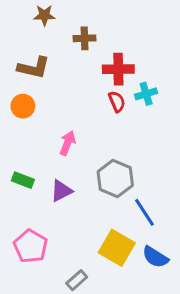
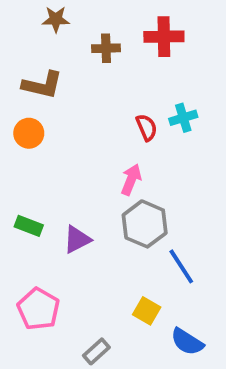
red cross: (118, 69) -> (164, 37), moved
pink arrow: (67, 143) -> (131, 180), moved
yellow square: (117, 248) -> (147, 311), size x0.6
blue semicircle: (155, 257) -> (187, 342), moved

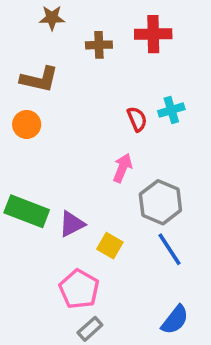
gray hexagon: (145, 224) -> (160, 202), moved
green rectangle: (29, 226) -> (27, 211), size x1.6
pink pentagon: (38, 309) -> (79, 289), moved
yellow square: (147, 311) -> (110, 246), moved
blue semicircle: (187, 342) -> (175, 320), turned -84

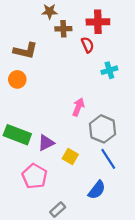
brown star: (52, 18) -> (50, 11), moved
red semicircle: (137, 119) -> (88, 45), moved
pink pentagon: (79, 289) -> (35, 176), moved
blue semicircle: (175, 320) -> (97, 190), moved

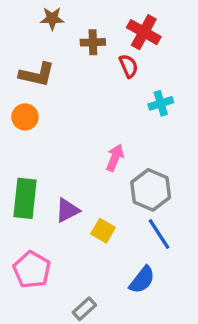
brown star: (50, 11) -> (52, 19), moved
red cross: (98, 22) -> (144, 32), turned 30
green rectangle: (17, 135) -> (25, 198), turned 75
pink pentagon: (35, 176) -> (32, 270), moved

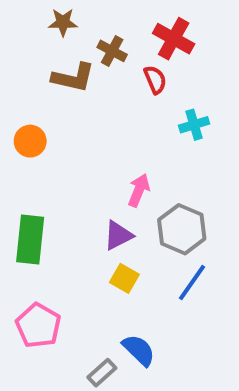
brown cross: (93, 42) -> (112, 51), turned 30
brown L-shape: (37, 75) -> (73, 78), moved
purple triangle: (67, 210) -> (118, 235), moved
blue line: (159, 234) -> (192, 282), turned 68
blue semicircle: (142, 280) -> (139, 350), moved, turned -84

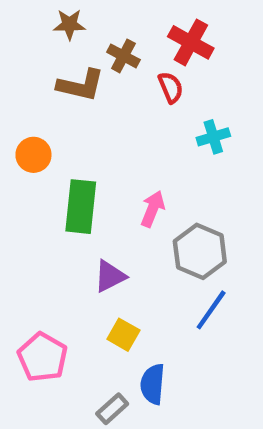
purple triangle: (118, 235) -> (110, 276), moved
green rectangle: (30, 239) -> (81, 207), moved
yellow square: (124, 278) -> (123, 335), moved
blue semicircle: (139, 350) -> (153, 384), turned -129

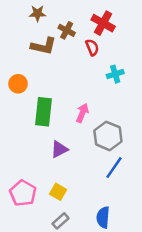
yellow square: (123, 335) -> (58, 192), moved
blue semicircle: (153, 384) -> (103, 217), moved

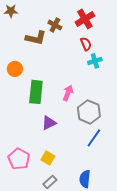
brown star: (37, 13) -> (11, 11), moved
red cross: (103, 23) -> (85, 19), turned 30
red semicircle: (92, 47) -> (86, 44), moved

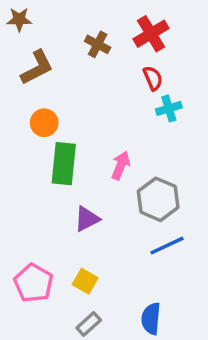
brown L-shape: (36, 38) -> (37, 68), moved, turned -40
orange circle: (15, 69) -> (44, 123), moved
blue line: (94, 138) -> (167, 246), turned 30

